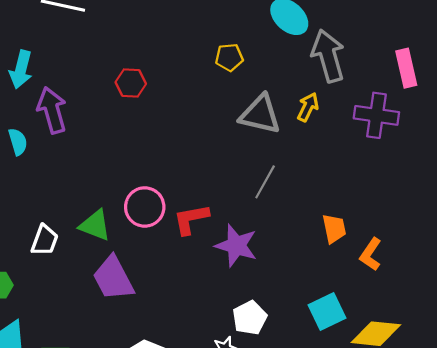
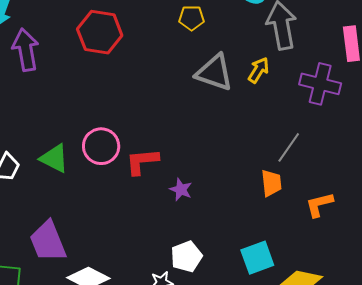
red hexagon: (131, 83) -> (100, 32), size x1.6
gray line: (265, 182) -> (289, 147), moved
purple star: (236, 246) -> (181, 190), size x0.6
orange L-shape: (371, 254) -> (319, 205), moved, turned 36
purple trapezoid: (113, 278) -> (48, 241), moved

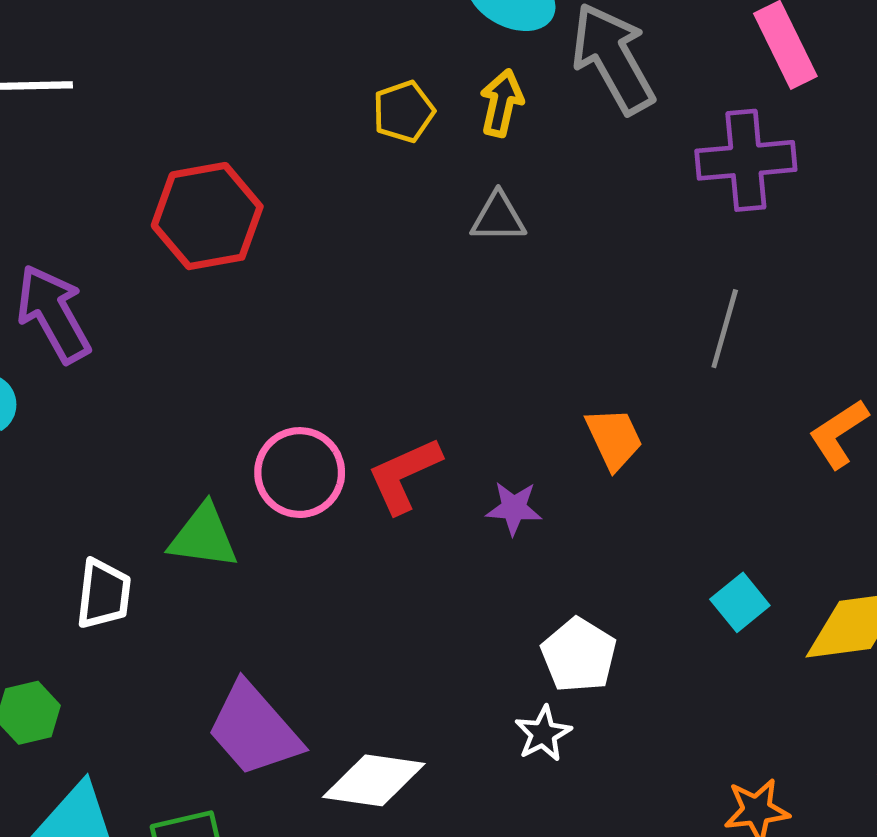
yellow arrow: (259, 70) -> (502, 103), moved
gray triangle: (214, 73) -> (498, 217), size x0.6
orange trapezoid: (271, 183) -> (614, 439), moved
cyan square: (257, 258) -> (740, 602), size x0.7

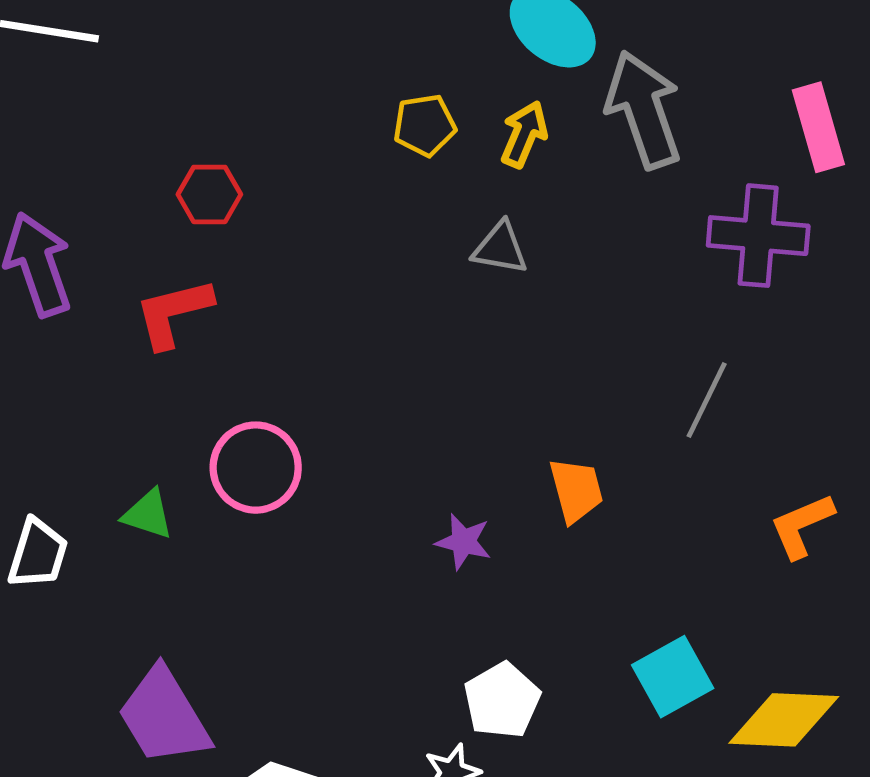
red hexagon: (207, 216) -> (209, 194), size x0.6
red L-shape: (404, 475) -> (173, 313), moved
green triangle: (203, 537) -> (148, 514), size x0.7
cyan square: (740, 602) -> (673, 677), size x1.4

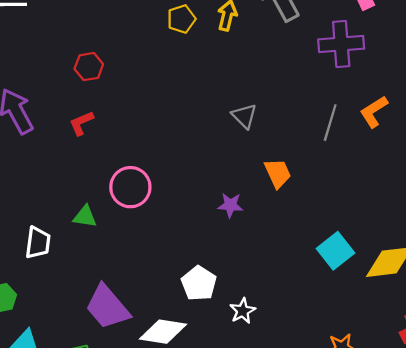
gray triangle: (500, 248) -> (244, 116), moved, turned 44
red L-shape: (173, 313) -> (81, 123), size x0.7
orange L-shape: (802, 526) -> (374, 112), moved
white pentagon: (502, 700) -> (199, 283), moved

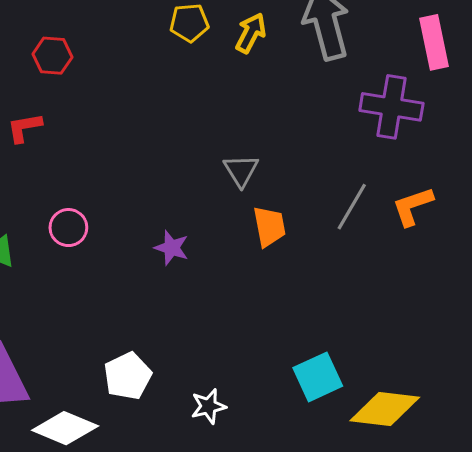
orange trapezoid: (278, 173) -> (269, 226), moved
pink circle: (130, 187) -> (68, 228), size x0.7
purple star: (230, 205) -> (172, 248), moved
white star: (243, 311) -> (209, 406), moved

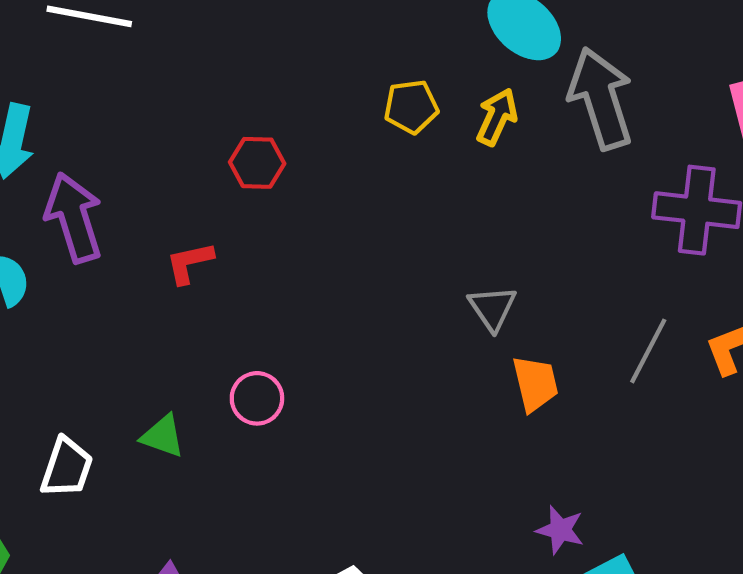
red hexagon: (52, 56) -> (257, 163), moved
purple star: (172, 248) -> (560, 530), moved

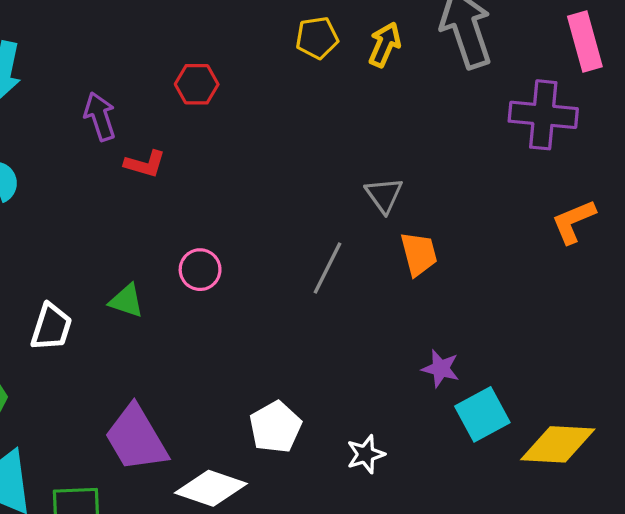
purple arrow: (74, 218) -> (100, 116), moved, size x0.7
red L-shape: (190, 263) -> (145, 164), turned -150
gray line: (648, 351) -> (327, 268), moved

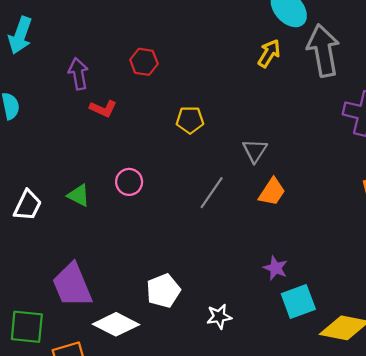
yellow pentagon: (317, 38) -> (190, 120), moved
orange trapezoid: (419, 254) -> (272, 192), turned 40

